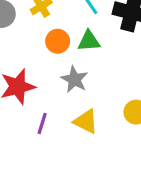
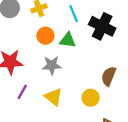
gray star: (74, 79) -> (52, 65), turned 30

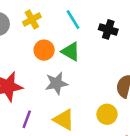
black cross: (102, 26) -> (108, 29), size x0.6
green triangle: (68, 40) -> (71, 52), turned 30

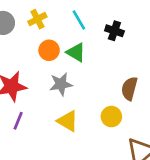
purple line: (27, 119) -> (18, 121), moved

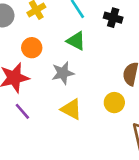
orange circle: (49, 50) -> (32, 48), moved
purple line: (18, 121) -> (22, 111), turned -60

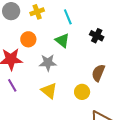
black cross: (113, 18) -> (97, 36), moved

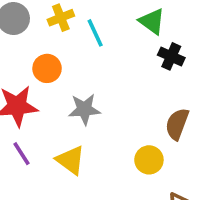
cyan line: (68, 17) -> (95, 33), moved
green triangle: (62, 41) -> (152, 21), moved
yellow triangle: (49, 91) -> (71, 160), moved

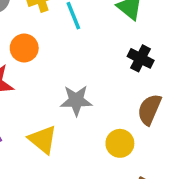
black cross: (171, 56) -> (141, 58), moved
gray star: (84, 109) -> (76, 100), moved

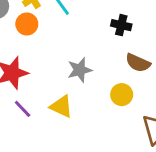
orange circle: (24, 48) -> (27, 24), moved
brown semicircle: (149, 109) -> (138, 63), turned -75

